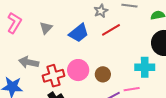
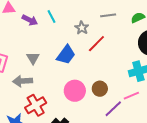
gray arrow: (29, 62) -> (23, 81), moved
red cross: (54, 76) -> (36, 105), moved

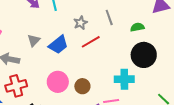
gray line: (108, 15) -> (109, 17), turned 63
gray triangle: (33, 58) -> (34, 40), moved

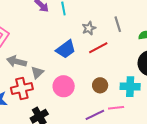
gray triangle: (34, 40) -> (37, 72), moved
brown circle: (82, 86) -> (100, 85), moved

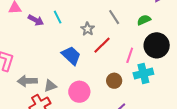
blue trapezoid: (66, 49) -> (71, 56), turned -85
gray triangle: (37, 72) -> (50, 86), turned 40
pink line: (116, 108) -> (130, 55), moved, turned -49

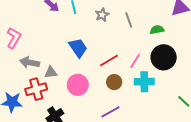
gray star: (88, 29) -> (102, 15), moved
red line: (102, 45) -> (109, 61), moved

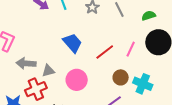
brown circle: (114, 82) -> (121, 77), moved
cyan cross: (144, 82) -> (143, 84), moved, turned 30

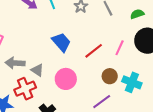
gray triangle: (48, 71) -> (37, 70), turned 48

